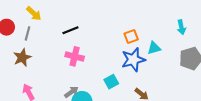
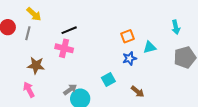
pink cross: (75, 56) -> (64, 48), moved
brown star: (22, 58) -> (36, 65), moved, turned 30
blue star: (133, 60) -> (130, 58), size x0.6

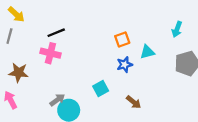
cyan arrow: (176, 27) -> (177, 29), turned 32

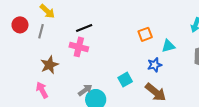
blue star: (125, 65) -> (155, 65), moved
brown star: (19, 73) -> (49, 65), turned -30
brown arrow: (134, 102) -> (156, 92), size x1.5

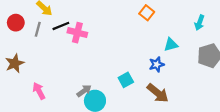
black line: (84, 28) -> (61, 26), moved
orange square: (145, 34) -> (147, 13), moved, turned -32
pink cross: (79, 47) -> (77, 33), moved
brown star: (49, 65) -> (15, 63), moved

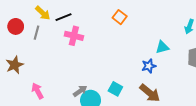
orange square: (147, 13) -> (120, 17), moved
black line: (61, 26) -> (63, 17), moved
cyan square: (126, 80) -> (115, 89), moved, turned -32

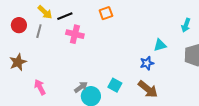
orange square: (120, 17) -> (106, 13), moved, turned 32

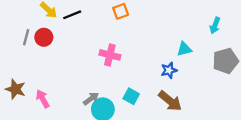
red circle: (19, 25) -> (44, 37), moved
gray line: (39, 31) -> (26, 37), moved
pink cross: (75, 34) -> (110, 55), moved
brown star: (18, 62) -> (16, 89), moved, turned -30

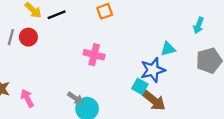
blue star: (169, 70) -> (153, 70), size x1.5
cyan square: (131, 96) -> (140, 86), moved
gray arrow: (91, 99) -> (75, 98), turned 70

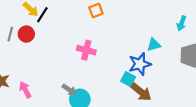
black line: (57, 15) -> (42, 15), moved, turned -35

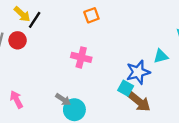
cyan triangle: (154, 45) -> (161, 56), moved

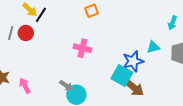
cyan square: (126, 88) -> (122, 75), size x1.5

